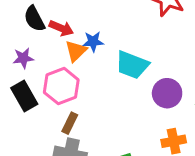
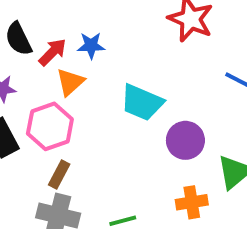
red arrow: (61, 28) -> (53, 52), turned -70
blue star: (93, 42) -> (91, 46), moved

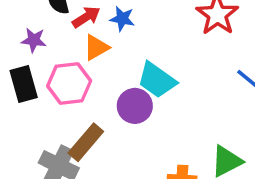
purple circle: (185, 140) -> (135, 106), moved
brown rectangle: (59, 175) -> (86, 142), moved, size x1.5

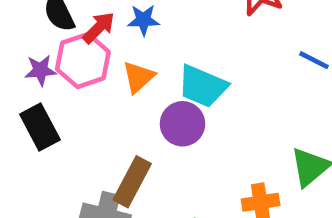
orange triangle: (96, 48) -> (138, 77), moved
pink hexagon: (69, 83) -> (83, 60), moved

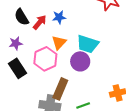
pink hexagon: (83, 60) -> (45, 59), moved

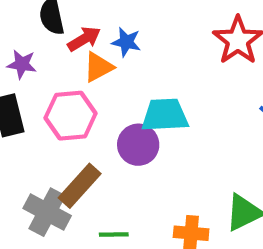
orange triangle: (59, 43) -> (98, 67), moved
cyan trapezoid: (88, 44) -> (165, 115), turned 140

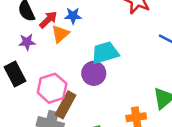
purple star: (22, 64) -> (27, 42), moved
pink hexagon: (71, 116) -> (52, 88), moved

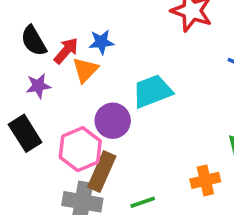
purple circle: (94, 73) -> (113, 121), moved

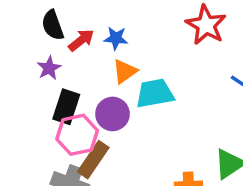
orange triangle: (85, 70) -> (125, 71), moved
purple star: (38, 86) -> (49, 68), turned -30
black rectangle: (25, 133) -> (66, 107), moved, turned 40

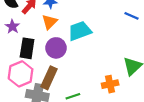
orange triangle: (125, 71) -> (49, 22), moved
pink hexagon: (77, 135) -> (21, 74), moved

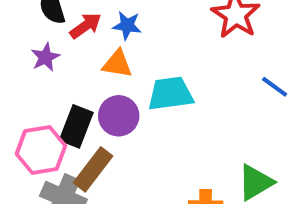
orange triangle: (49, 22) -> (117, 64), turned 42
black rectangle: (27, 48) -> (76, 126), moved

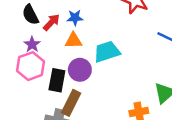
pink hexagon: (41, 150) -> (31, 66), moved

